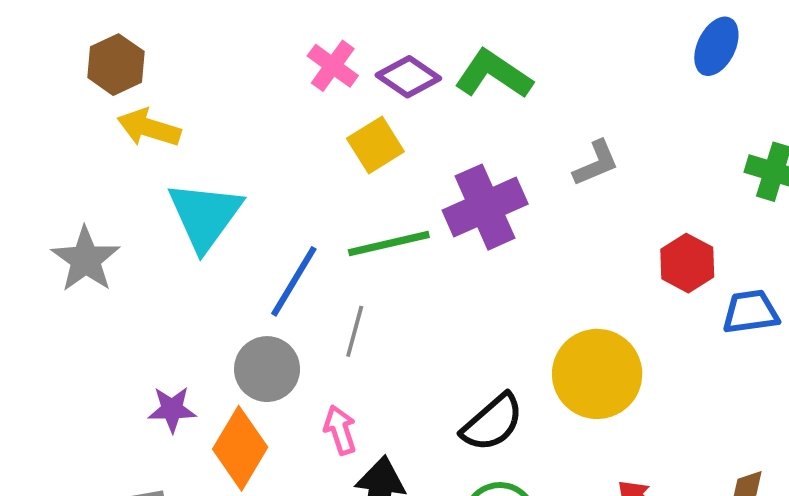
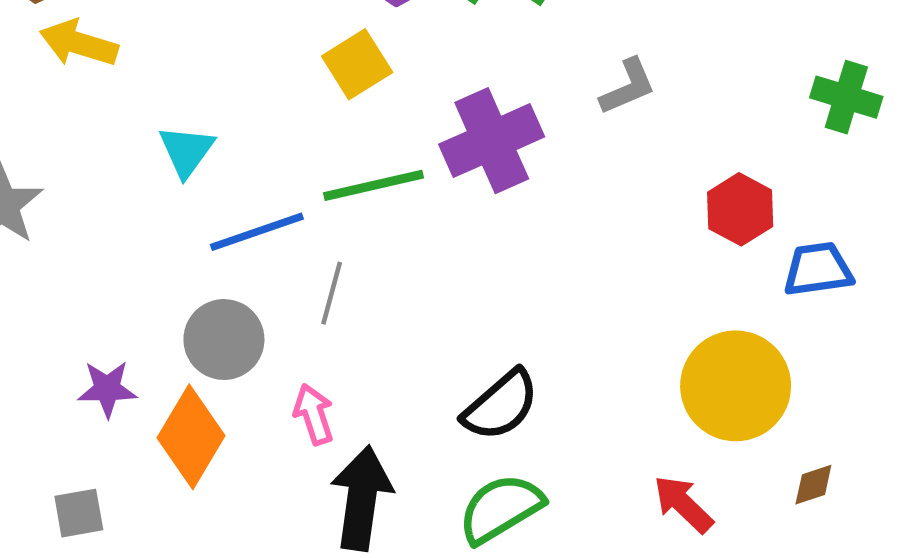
cyan triangle: (205, 216) -> (187, 151), moved, size x0.6
blue line: (294, 281) -> (257, 232), turned 40
yellow circle: (597, 374) -> (736, 386), moved

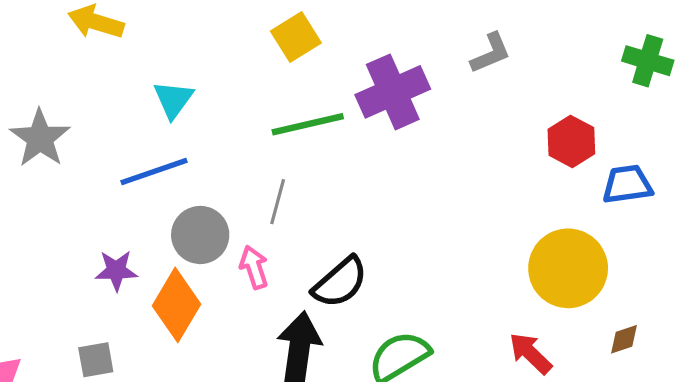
blue line: (257, 232) -> (154, 172), moved
black semicircle: (501, 405) -> (340, 282), moved
pink arrow: (314, 414) -> (254, 267), moved

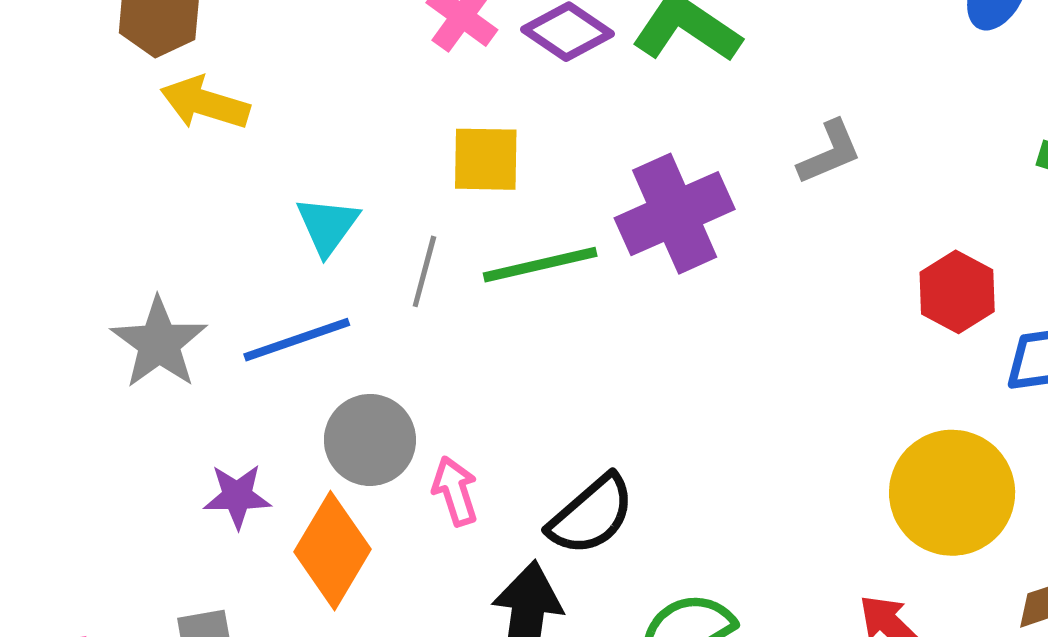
yellow square: (296, 37) -> (486, 159), moved, turned 33
gray star: (40, 138) -> (159, 343), moved
gray line: (278, 202) -> (424, 271), moved

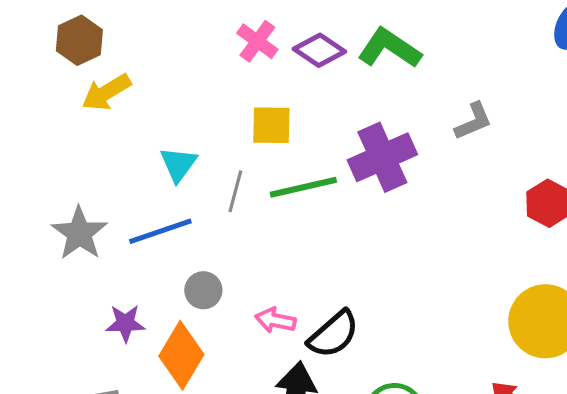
yellow arrow: (205, 103) -> (106, 92), turned -48
gray circle: (370, 440) -> (203, 290), size x0.7
pink arrow: (455, 491) -> (275, 320), moved, turned -60

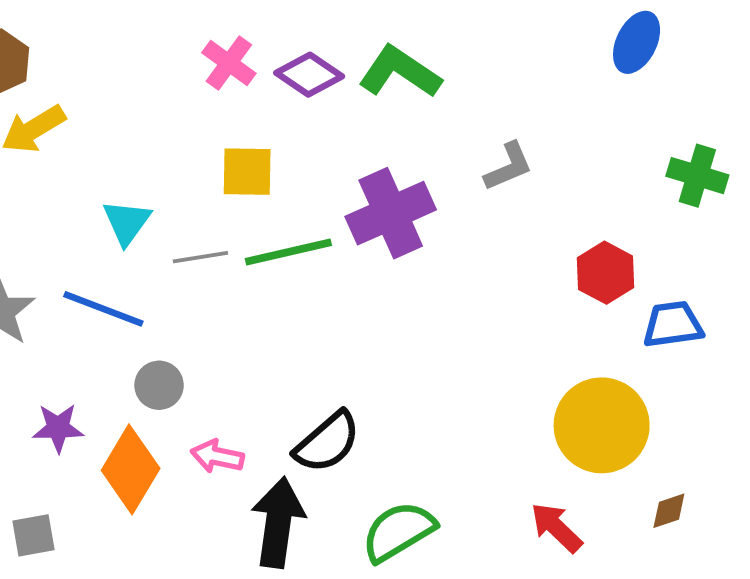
gray line: (235, 191) -> (200, 257), turned 66
blue line: (160, 231) -> (103, 309), turned 40
pink arrow: (275, 320) -> (217, 456), moved

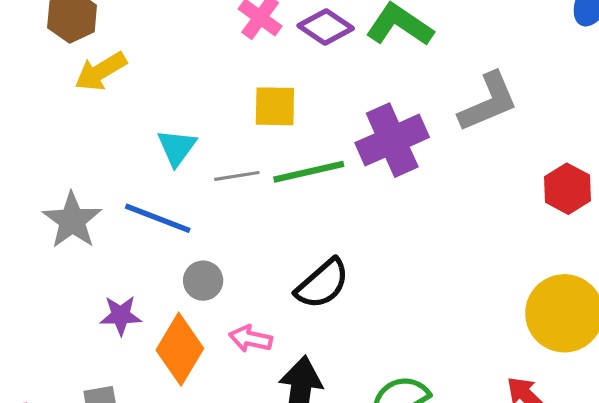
gray L-shape: (508, 167) -> (488, 102), size x1.5
black semicircle: (327, 442) -> (322, 284), moved

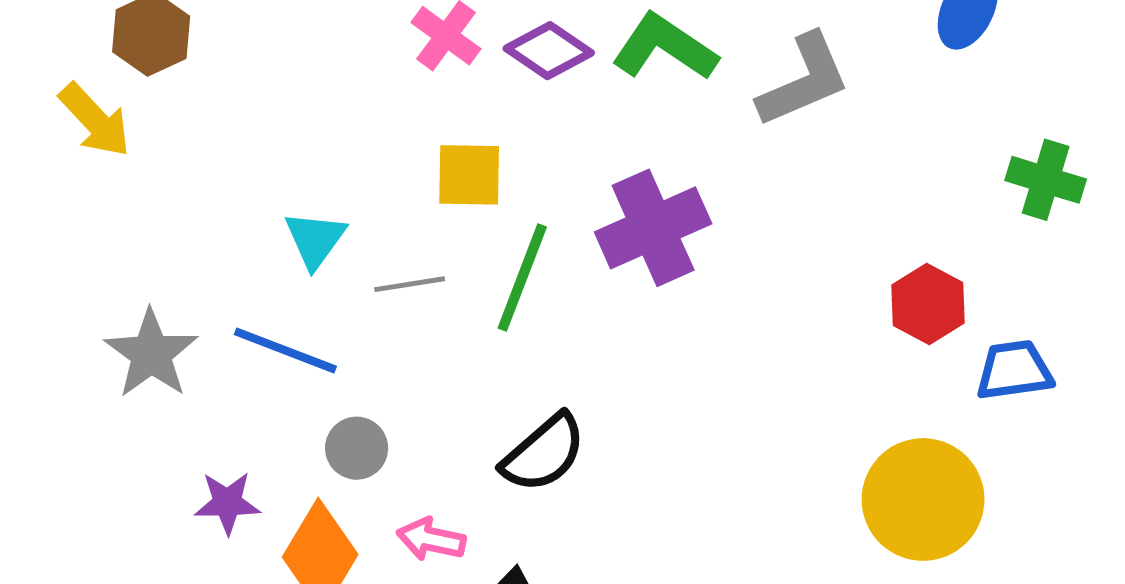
yellow arrow: (101, 71) -> (95, 120), moved, turned -102
gray L-shape: (488, 102) -> (804, 80), moved
green line: (309, 172) -> (522, 278), turned -56

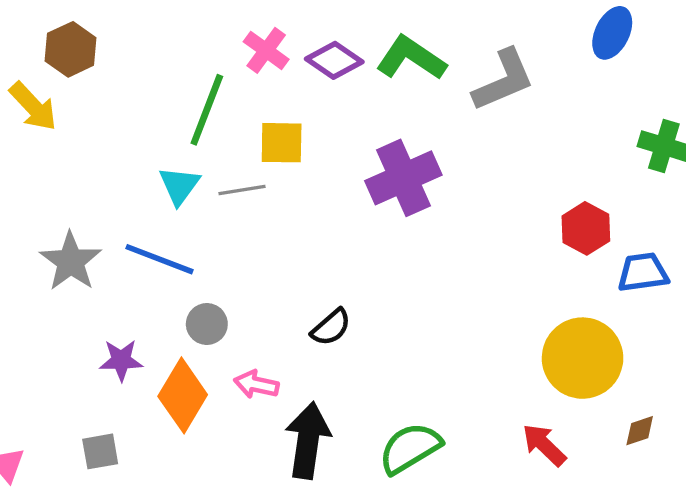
green line: (522, 278) -> (207, 110), moved
gray line: (410, 284) -> (242, 190), moved
black semicircle: (544, 453) -> (331, 327), size x0.7

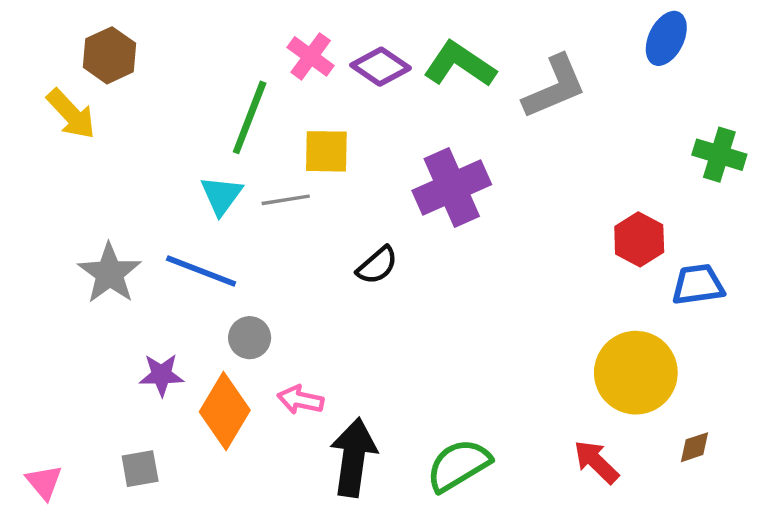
black semicircle: (331, 327) -> (377, 265), moved

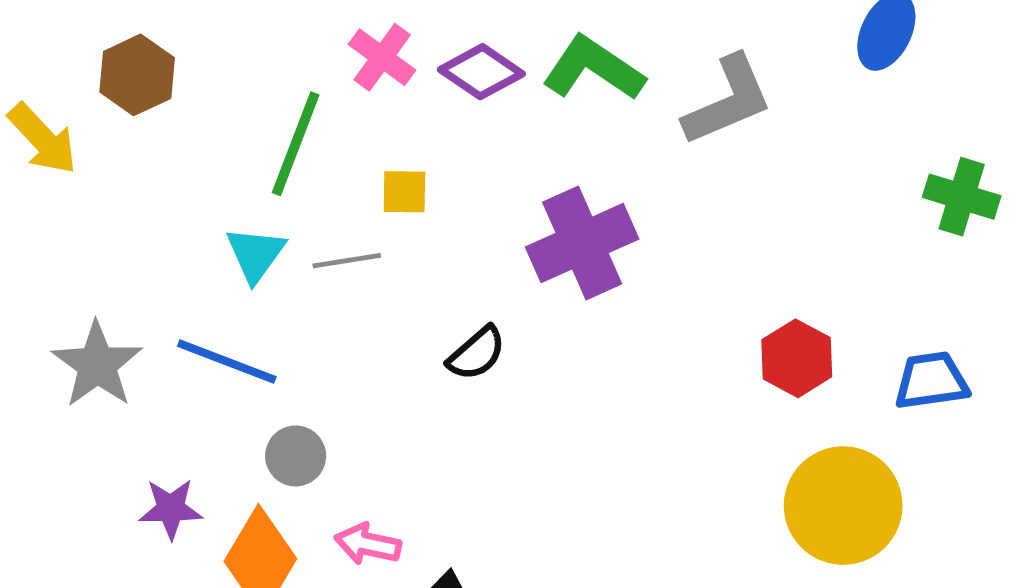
brown hexagon: (110, 55) -> (137, 75), moved
yellow square: (326, 151) -> (404, 192), size x0.7
red hexagon: (639, 239) -> (797, 358), moved

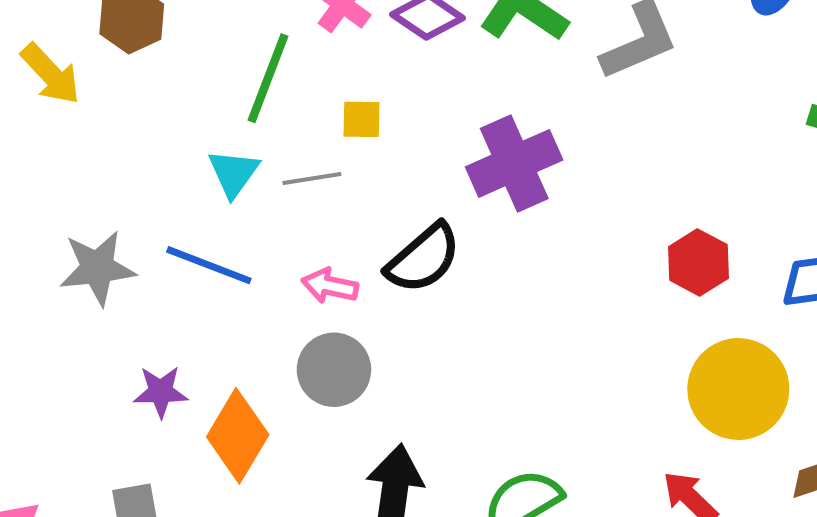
black semicircle: (477, 353) -> (423, 258), size x1.5
gray star: (97, 365) -> (97, 268), turned 30
gray circle: (296, 456) -> (334, 370), moved, size x1.4
pink arrow: (368, 544) -> (330, 286), moved

